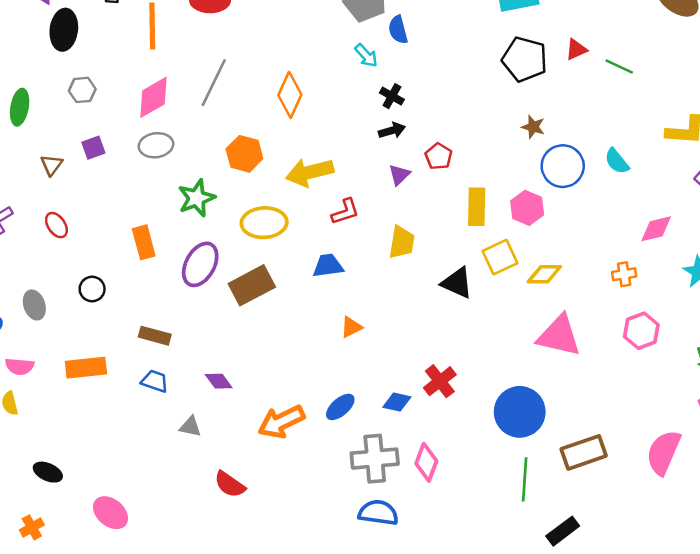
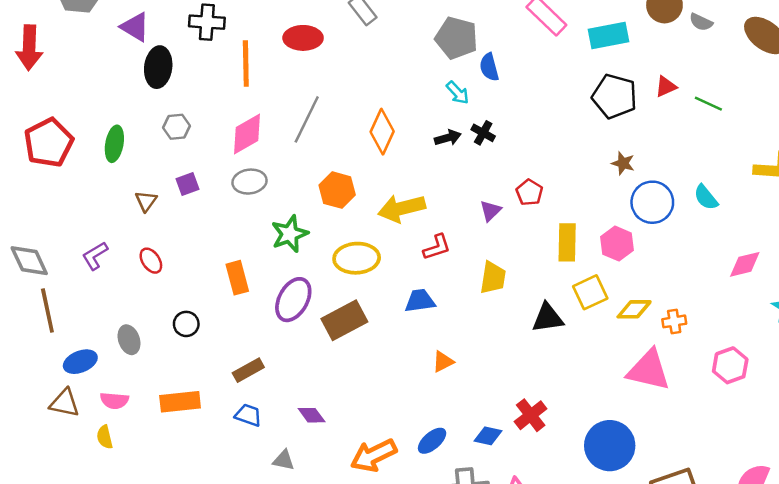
black arrow: (392, 130) -> (448, 138), moved
orange cross: (624, 274) -> (674, 321), moved
black triangle: (457, 283) -> (548, 318), turned -32
brown rectangle: (155, 336) -> (248, 370), turned -44

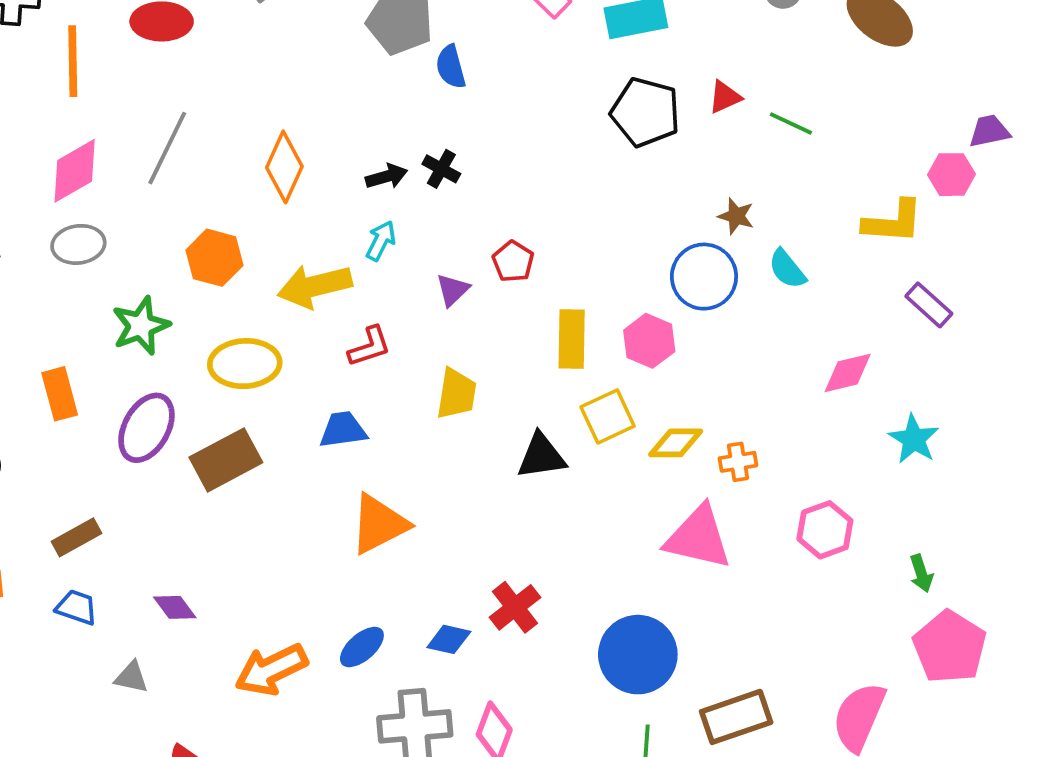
cyan arrow: (458, 93) -> (381, 241), moved, turned -110
brown star: (623, 163) -> (736, 216), moved
orange triangle: (443, 362) -> (379, 524), size x1.8

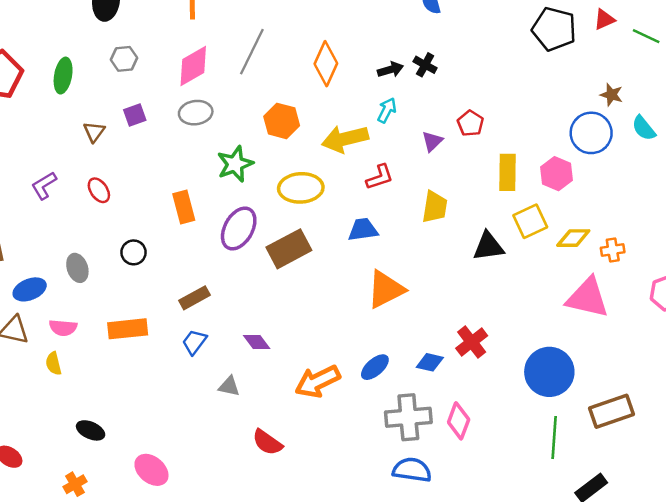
blue trapezoid: (77, 607) -> (194, 342), turned -72

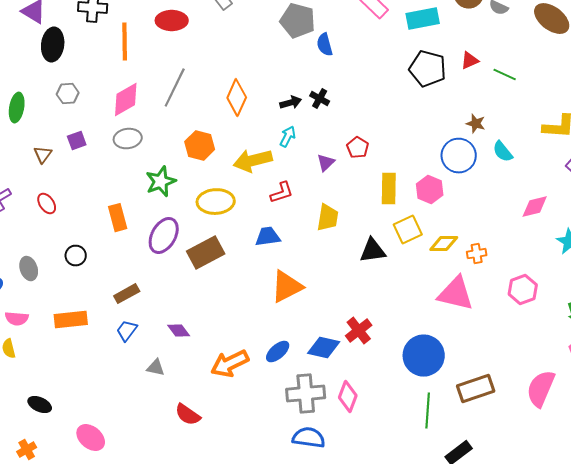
blue diamond: (430, 362) -> (324, 348), size x1.4

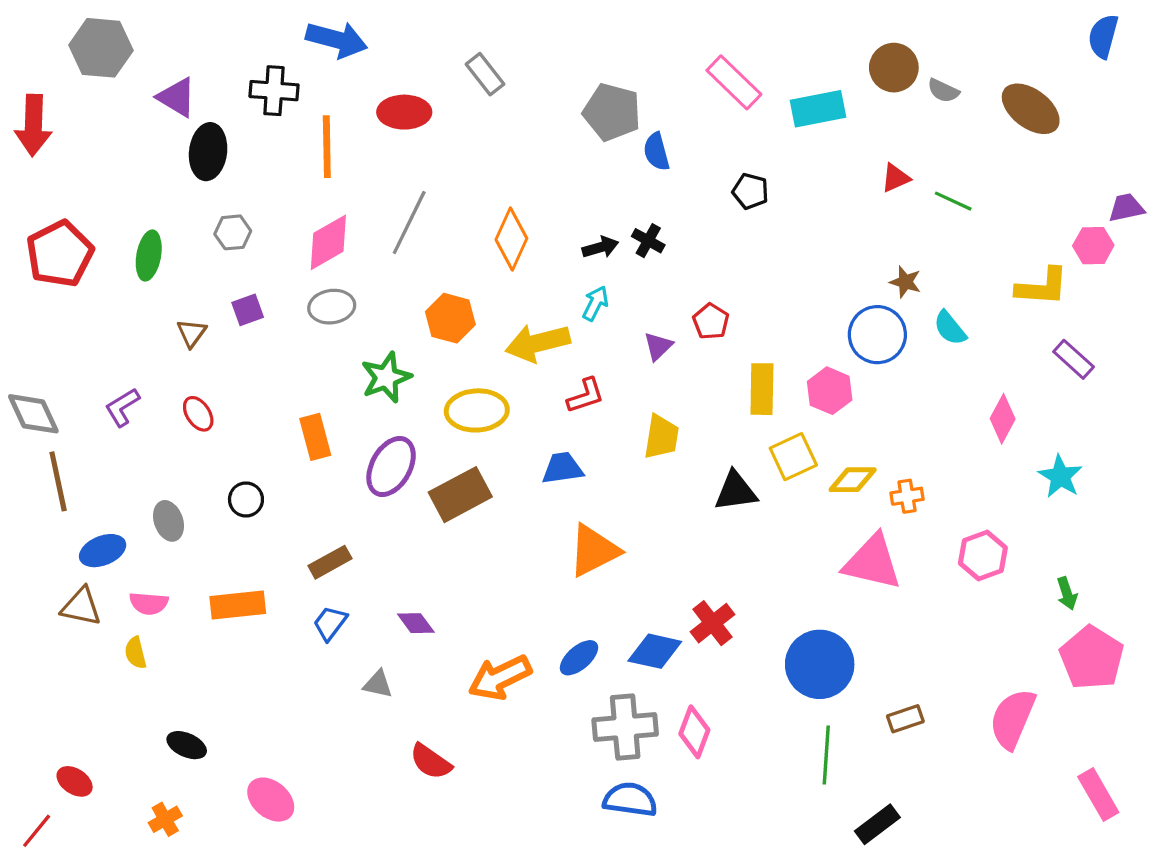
black pentagon: (428, 69) -> (750, 191), moved, size x0.6
pink diamond: (535, 207) -> (1003, 419), turned -48
brown rectangle: (476, 389) -> (905, 719), size x0.6

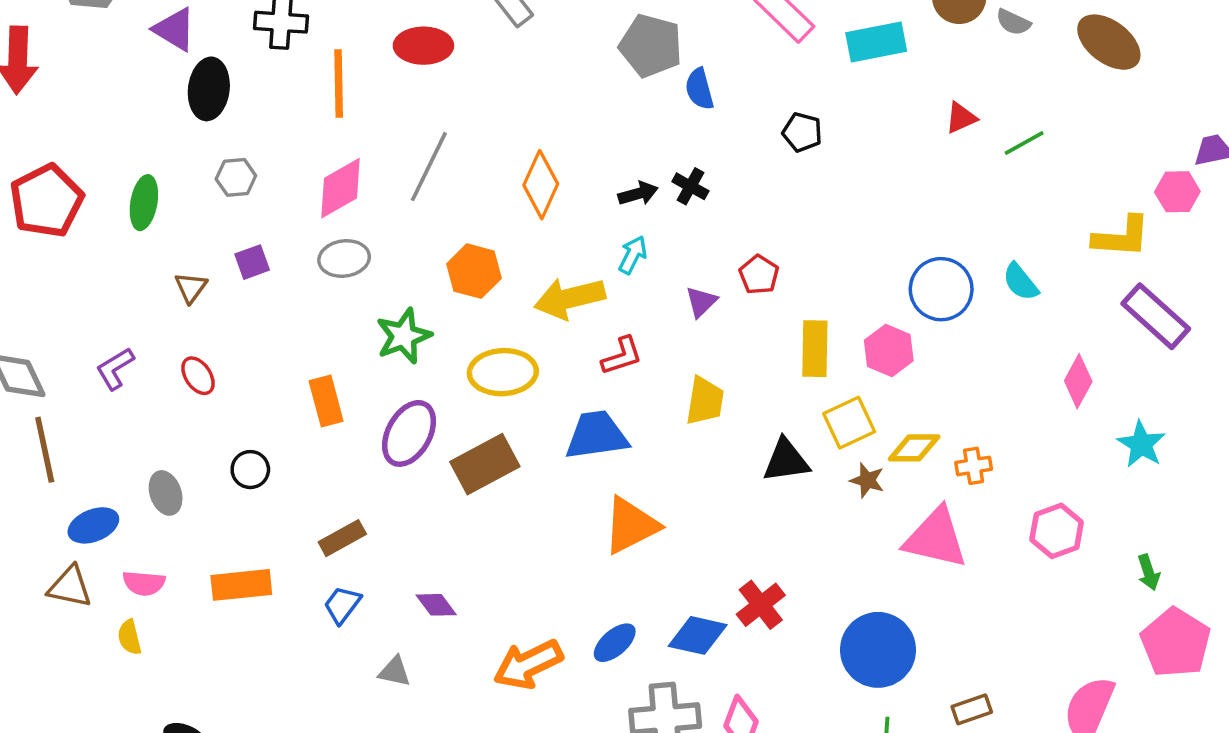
green line: (953, 201) -> (1024, 143), turned -54
brown star: (905, 282) -> (867, 480), moved
purple rectangle: (1074, 359) -> (1156, 316), size x1.5
blue trapezoid: (562, 468) -> (597, 435), size x1.4

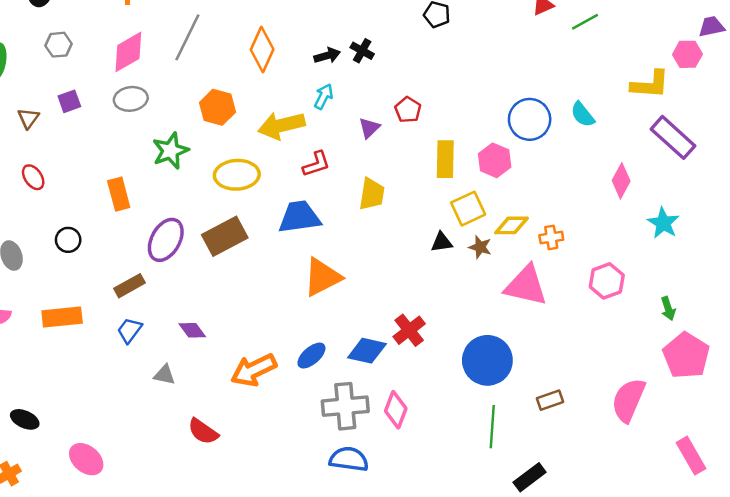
purple ellipse: (409, 433) -> (166, 240), moved
black triangle: (786, 461) -> (442, 242), moved, size x0.7

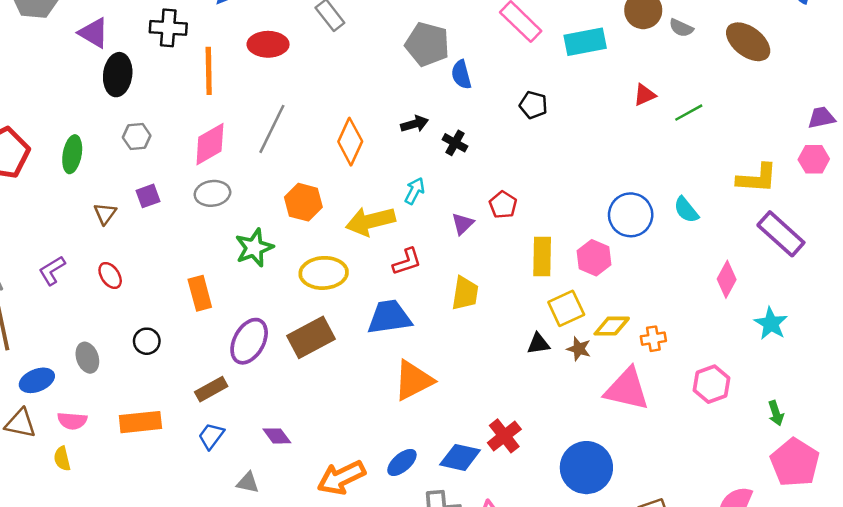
pink hexagon: (687, 54) -> (814, 159), moved
black arrow: (327, 56) -> (415, 124), moved

